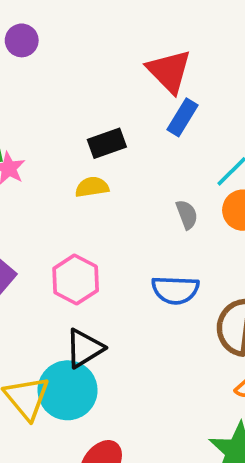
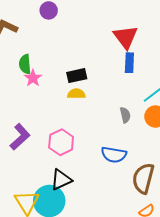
blue rectangle: (182, 117) -> (129, 63), turned -36
black rectangle: (107, 143) -> (77, 76), moved

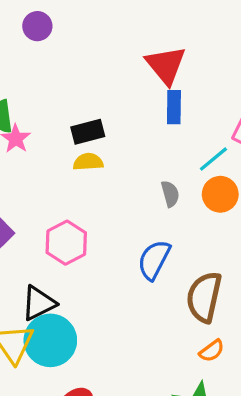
blue semicircle: (114, 155) -> (154, 260), turned 110
black triangle: (61, 180) -> (39, 303), moved

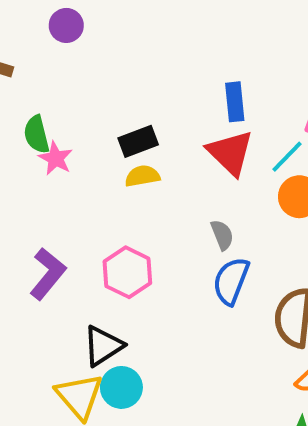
red triangle: (166, 65) -> (230, 153), moved
gray semicircle: (170, 194) -> (222, 235), moved
cyan circle: (50, 340) -> (121, 387), size x0.7

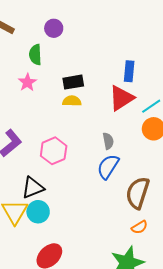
purple circle: (66, 25) -> (54, 28), moved
green semicircle: (37, 134) -> (35, 55), moved
red triangle: (230, 153) -> (121, 98), turned 32

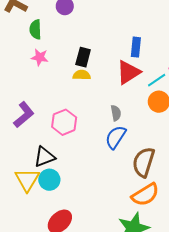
green semicircle: (35, 55) -> (35, 29), moved
pink star: (27, 82) -> (40, 57), turned -30
black rectangle: (73, 82) -> (83, 57), turned -66
orange semicircle: (139, 227) -> (145, 195), size x1.8

